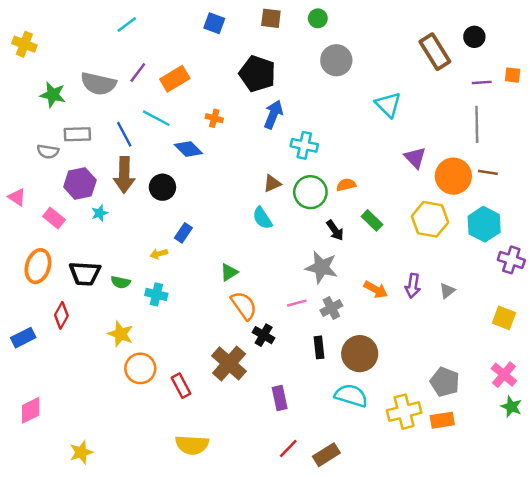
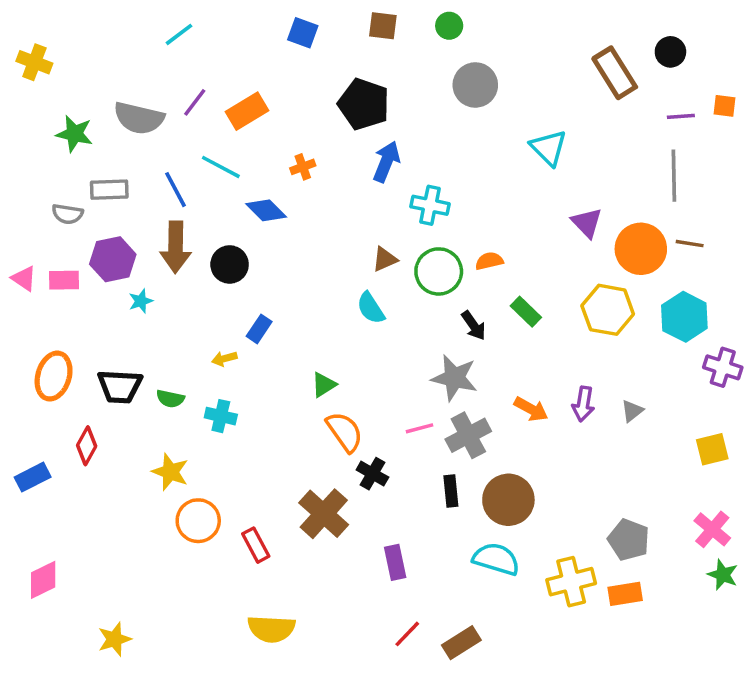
orange cross: (214, 118) -> (303, 167), turned -35
pink rectangle: (54, 218) -> (64, 280), moved, turned -40
gray cross: (331, 308) -> (468, 435), size x1.4
yellow square: (504, 318) -> (712, 449), turned -35

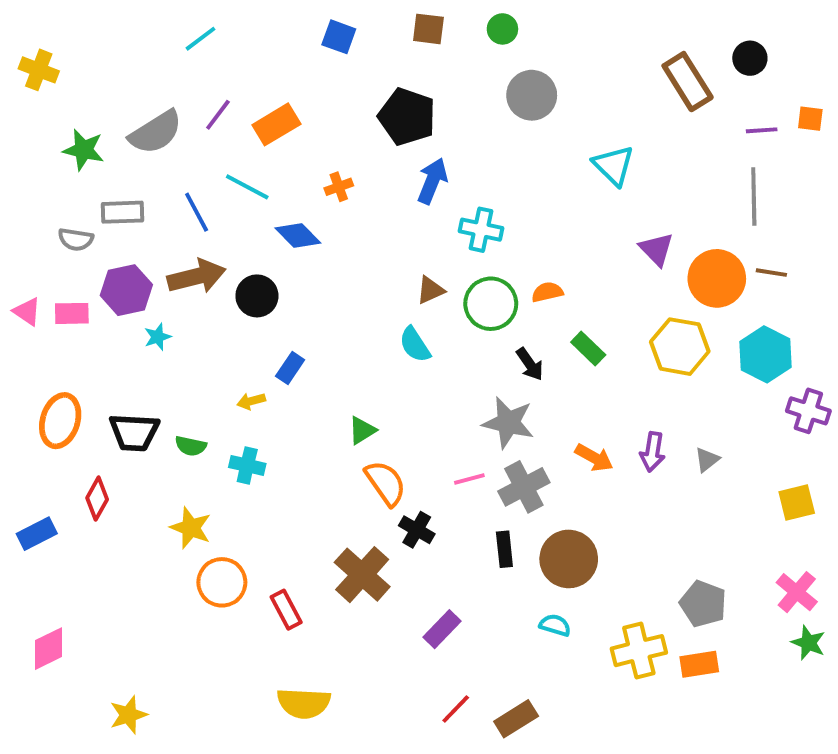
gray semicircle: (139, 118) -> (156, 132), turned -45
brown arrow: (176, 247) -> (197, 276), turned -105
cyan semicircle: (496, 559) -> (555, 625), size x0.6
purple rectangle: (395, 562) -> (442, 629), turned 56

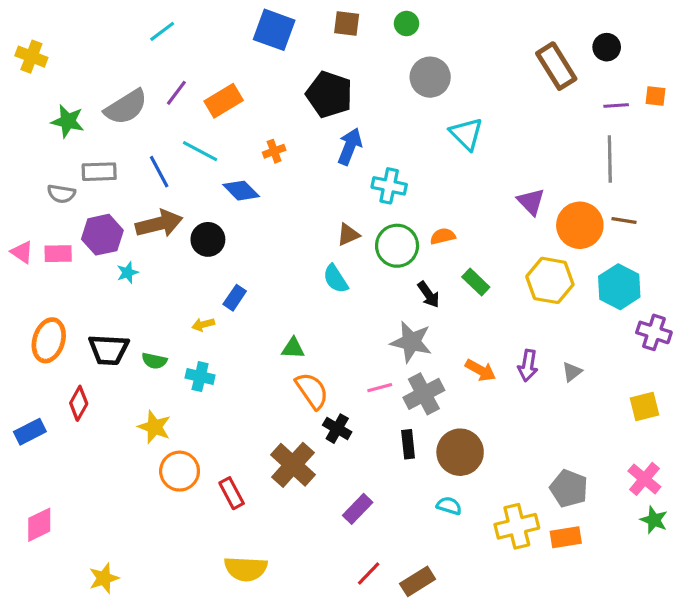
blue square: (339, 37) -> (274, 30), size x1.5
cyan triangle: (614, 165) -> (466, 134), moved
green triangle: (362, 430) -> (293, 348), turned 35

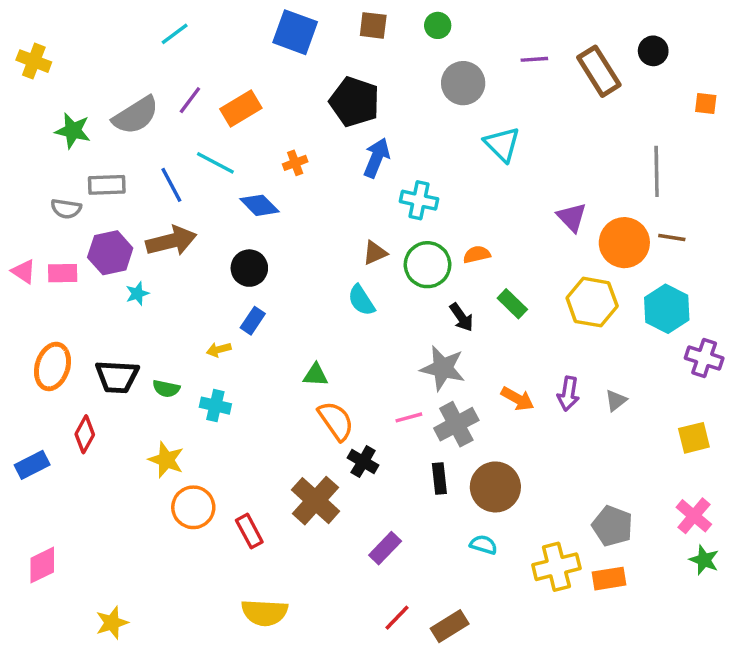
purple line: (616, 105) -> (534, 59), moved
black circle: (208, 239) -> (249, 268), moved

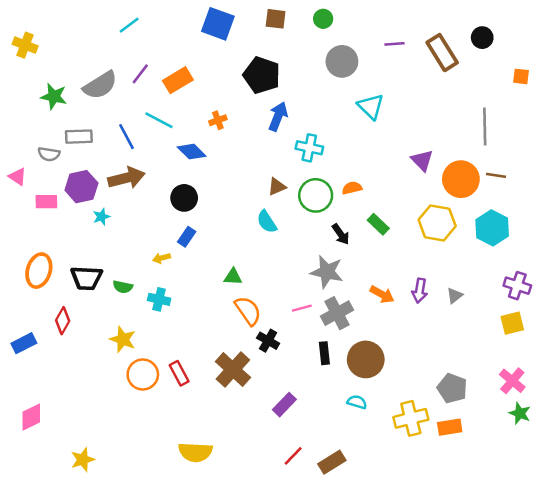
pink triangle: (24, 271) -> (18, 177), moved
purple cross: (704, 358) -> (517, 286), moved
red rectangle: (249, 531) -> (179, 373), moved

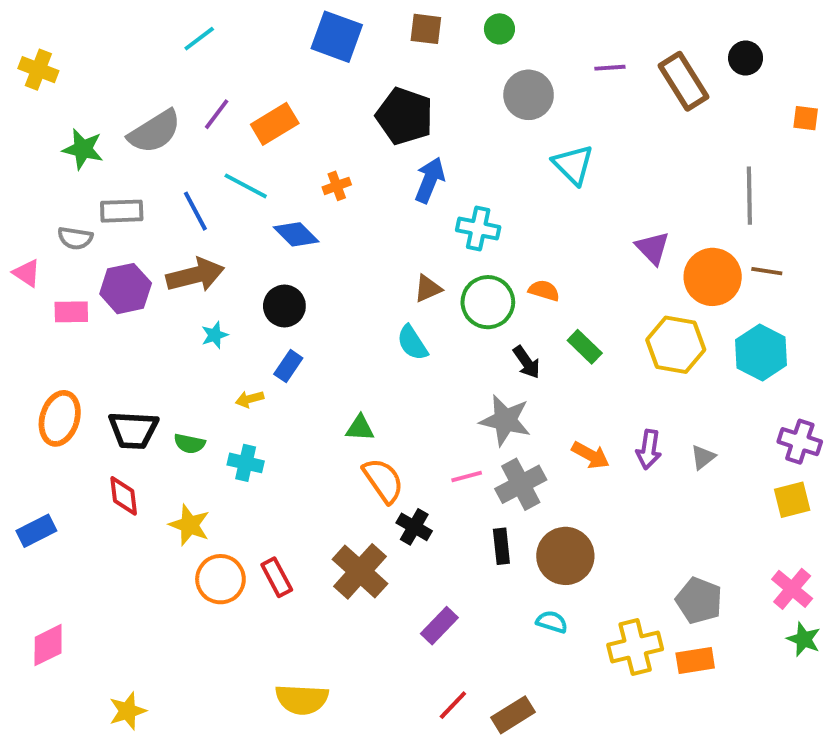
orange semicircle: (352, 188) -> (544, 291), turned 30
cyan star: (101, 217) -> (215, 335), moved
red diamond: (63, 321) -> (124, 496), moved, turned -36

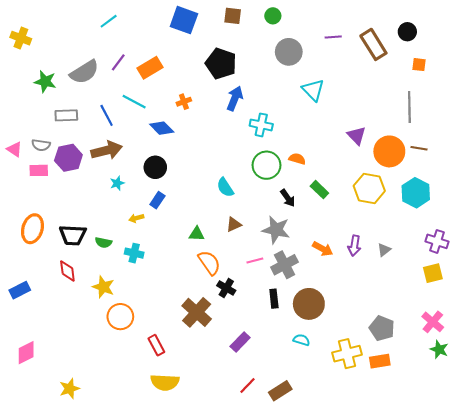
orange square: (806, 118) -> (419, 65), moved
gray semicircle: (75, 238) -> (41, 145), moved
brown triangle: (428, 289) -> (234, 224), moved
red rectangle: (277, 577) -> (156, 345), moved

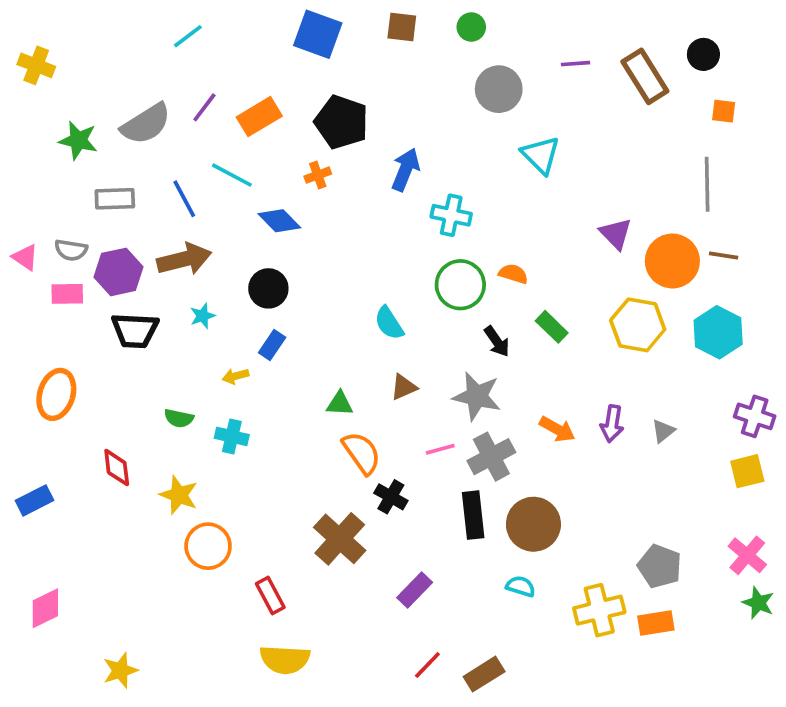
black pentagon: (221, 64) -> (342, 122), moved
black trapezoid: (73, 235) -> (135, 330), moved
black rectangle: (274, 299) -> (473, 515), size x1.4

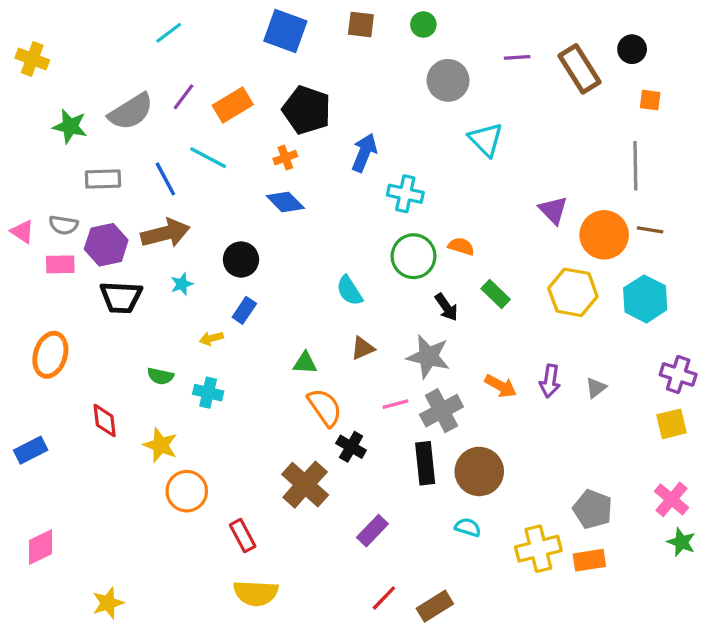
blue diamond: (279, 221) -> (285, 202), moved

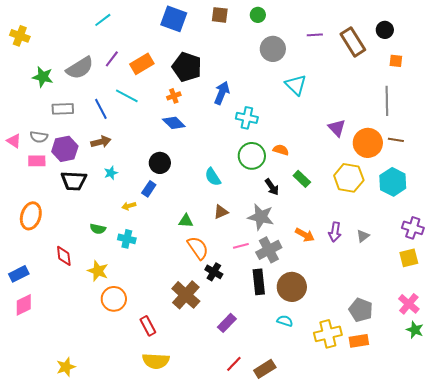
brown arrow: (165, 233) -> (101, 142), size x0.7
black circle: (241, 259) -> (160, 163), moved
pink diamond: (41, 547) -> (24, 305), moved

